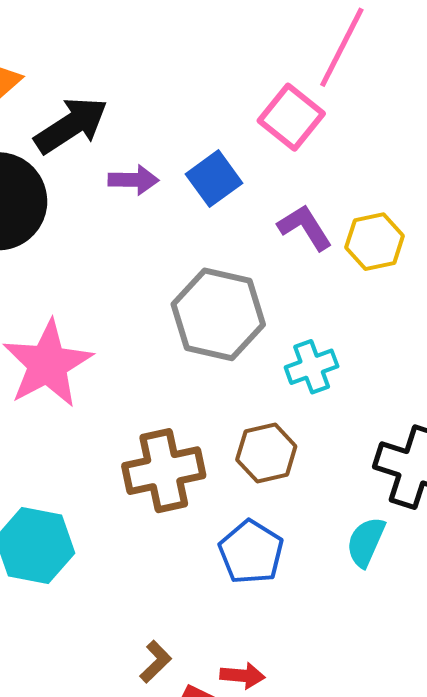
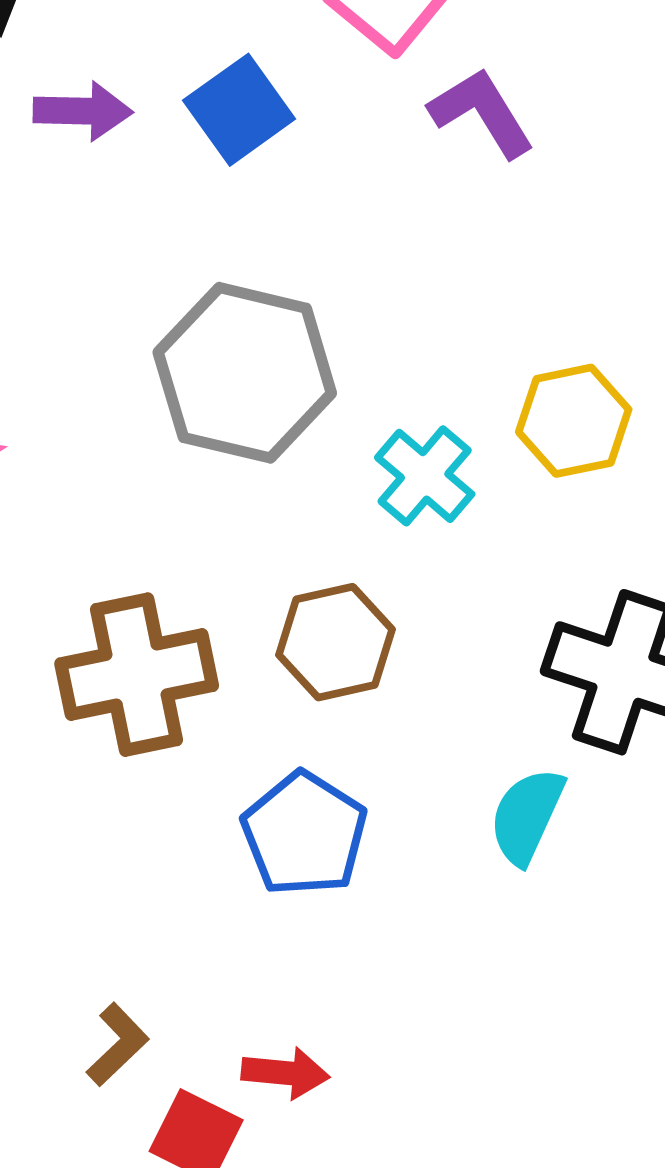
purple L-shape: (305, 227) -> (482, 113), moved
yellow hexagon: (375, 242) -> (574, 421), moved
cyan cross: (312, 367) -> (425, 476), turned -30

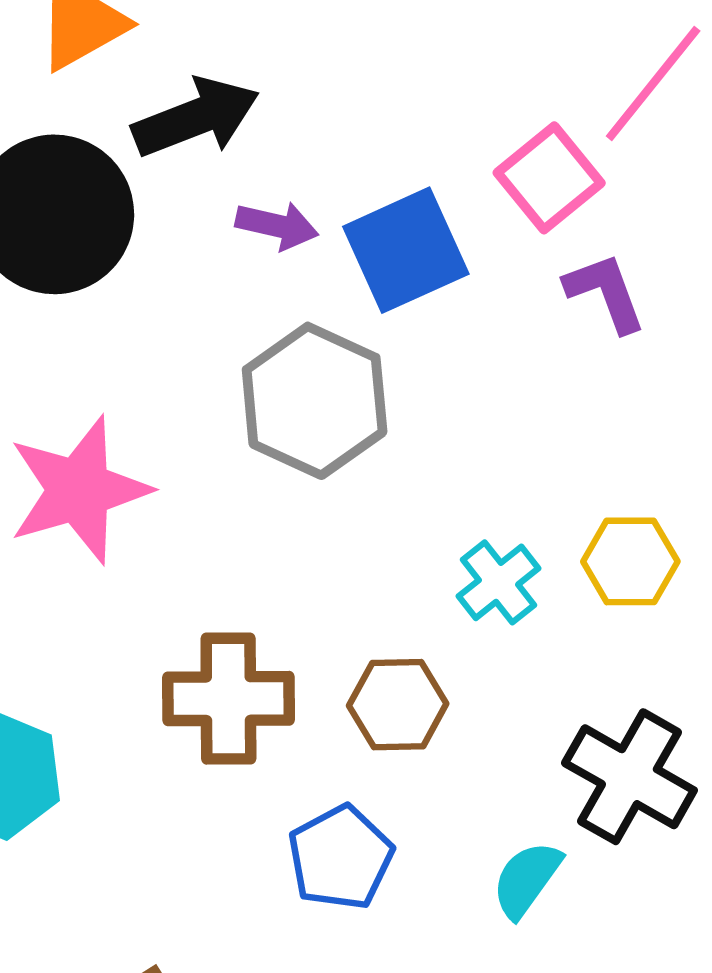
blue square: (239, 110) -> (406, 250), size x1.4
gray hexagon: (245, 373) -> (315, 401), moved

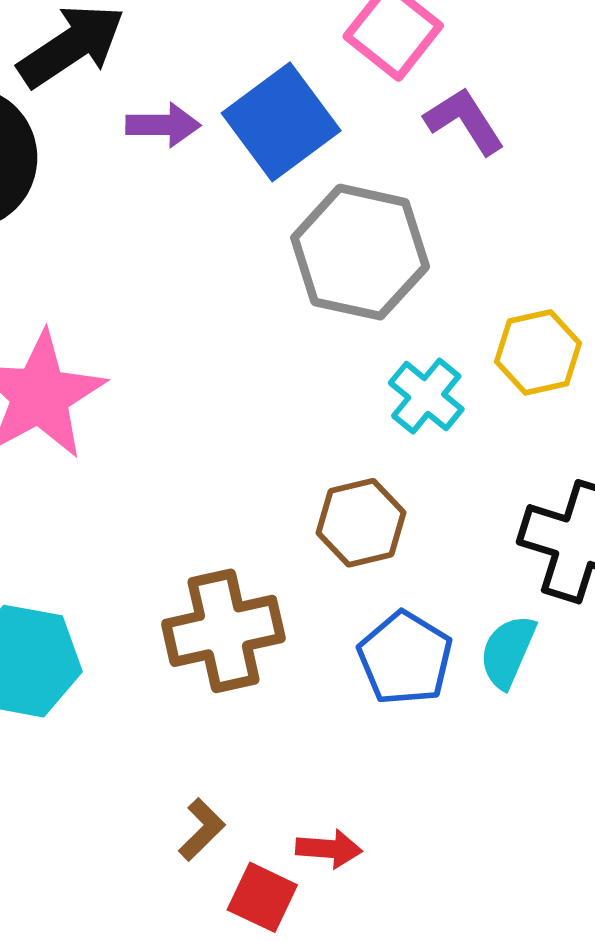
gray hexagon: (315, 401) -> (360, 252), moved
brown cross: (228, 699) -> (223, 631), moved
blue pentagon: (340, 857) -> (405, 658), moved

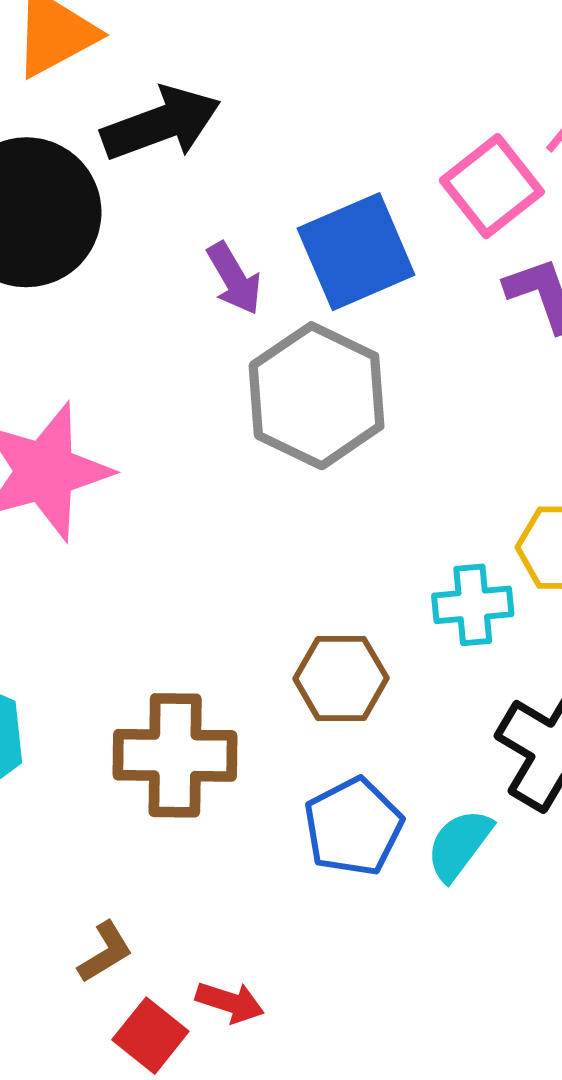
purple arrow: (163, 125) -> (234, 278), moved, turned 46
gray hexagon: (360, 252) -> (317, 396), moved
cyan cross: (426, 396) -> (473, 605), moved, turned 32

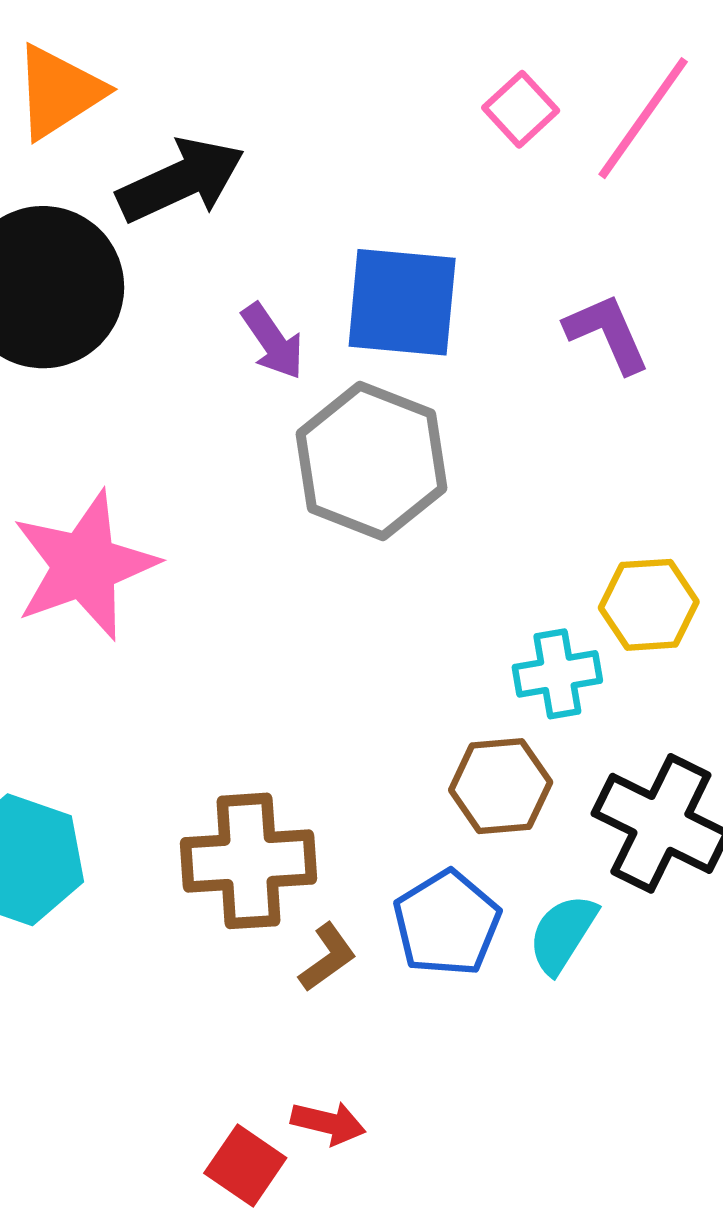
pink square: (492, 186) -> (521, 109), moved, size x0.7
blue square: (356, 252) -> (402, 302), turned 33
brown hexagon: (341, 678) -> (501, 786), moved
brown L-shape: (105, 952) -> (327, 957), moved

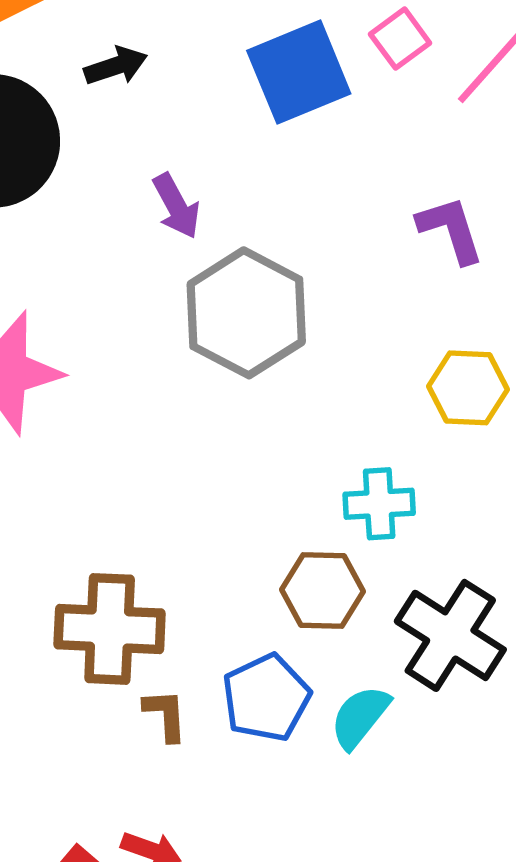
black arrow: (181, 180) -> (116, 66), size x0.6
blue square: (402, 302) -> (299, 72), moved, turned -34
yellow hexagon: (649, 605) -> (468, 388), moved
brown L-shape: (327, 957) -> (165, 715), turned -64

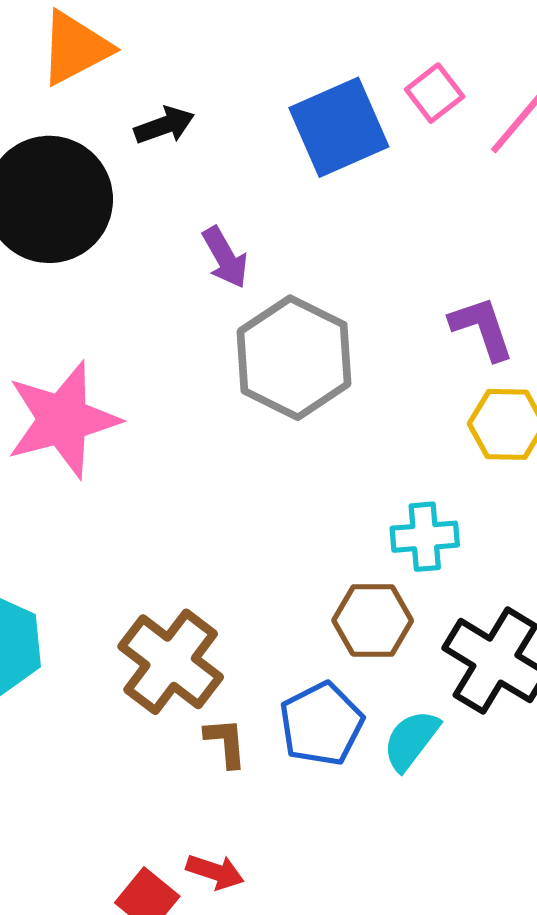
purple L-shape: (451, 230) -> (482, 328), moved
brown cross: (110, 629) -> (171, 662), turned 36

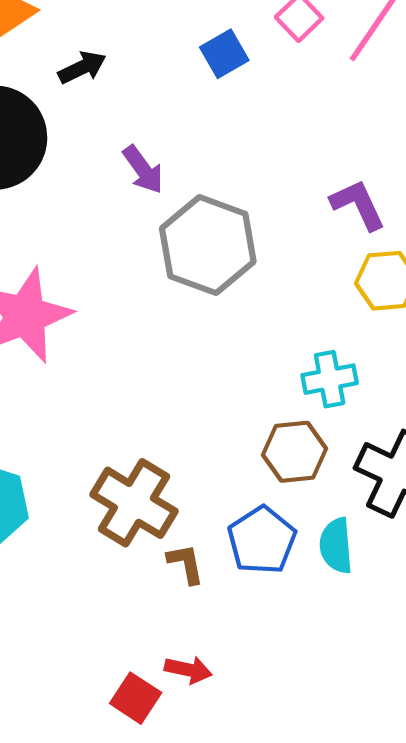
blue square: (339, 127) -> (224, 54), size x0.6
cyan semicircle: (411, 740) -> (336, 546), turned -36

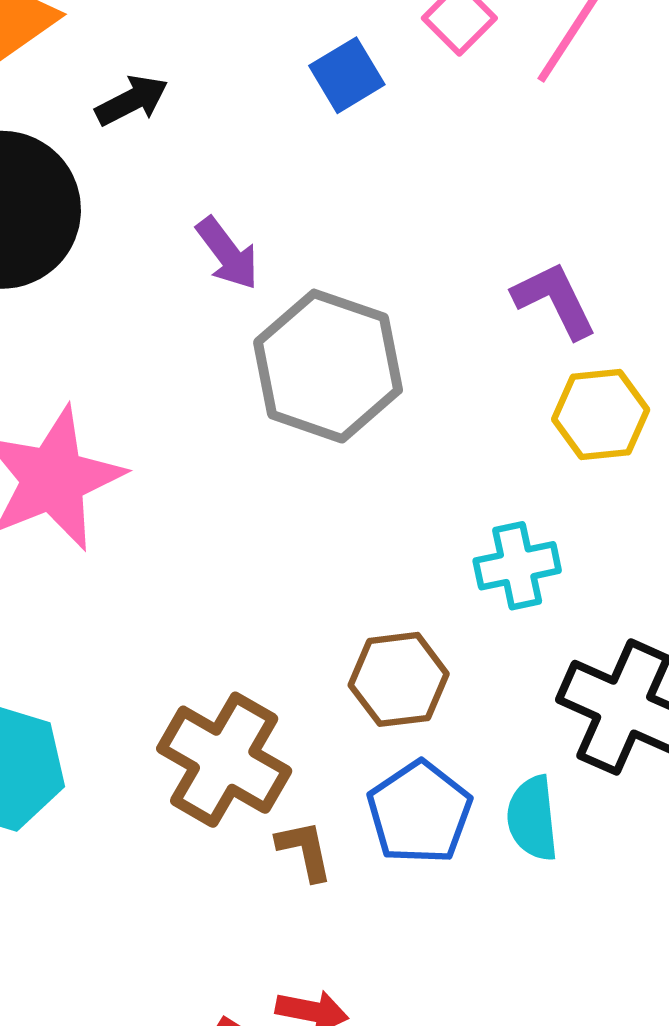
brown hexagon: (294, 452) -> (399, 679), moved

